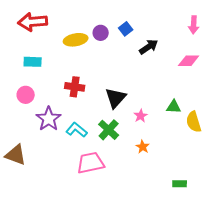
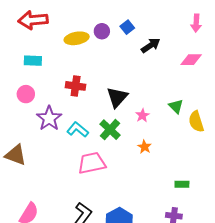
green triangle: (174, 107) -> (176, 106), turned 42

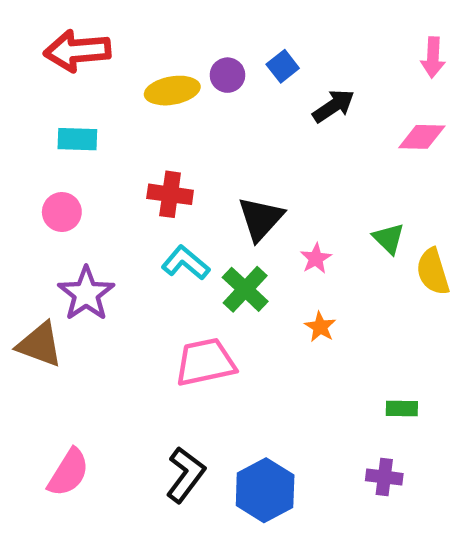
purple star: (49, 118) -> (86, 294), moved
cyan L-shape: (78, 130) -> (186, 263), moved

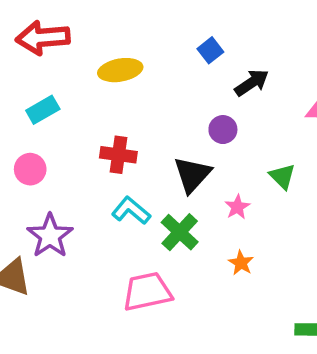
purple circle: (227, 75) -> (223, 130), moved
cyan rectangle: (77, 139) -> (43, 110), turned -32
green triangle: (389, 239) -> (282, 176), moved

